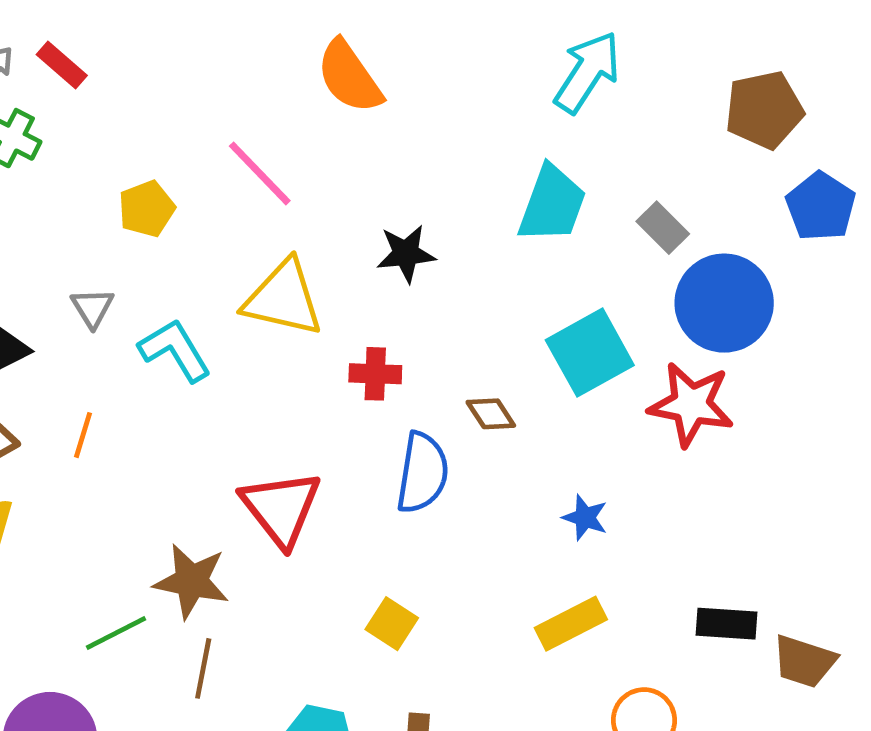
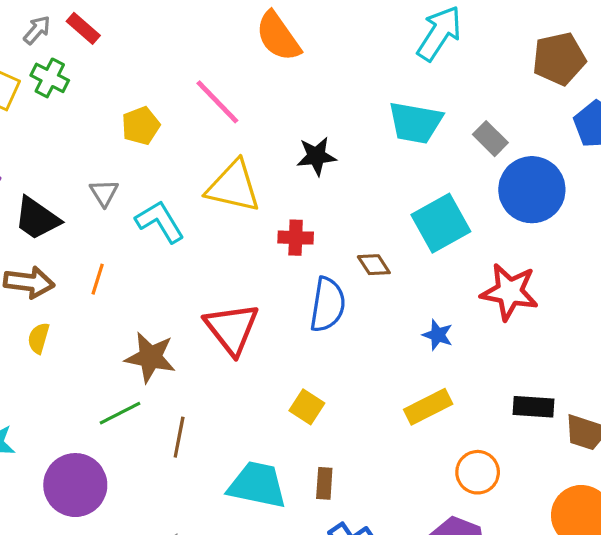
cyan trapezoid: (552, 204) -> (415, 123), turned 80
red star: (691, 404) -> (510, 292), moved
brown star: (191, 581) -> (150, 357), moved

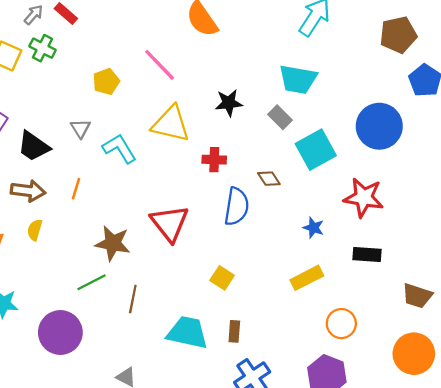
gray rectangle: (490, 139) -> (280, 117), moved
black rectangle: (533, 407) -> (367, 254), moved

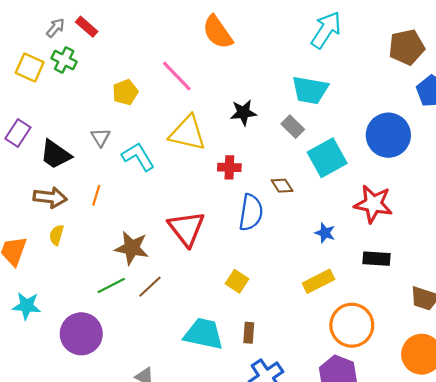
brown line: (133, 299) -> (150, 287), moved, turned 36
orange circle: (341, 324) -> (352, 325), size x1.5

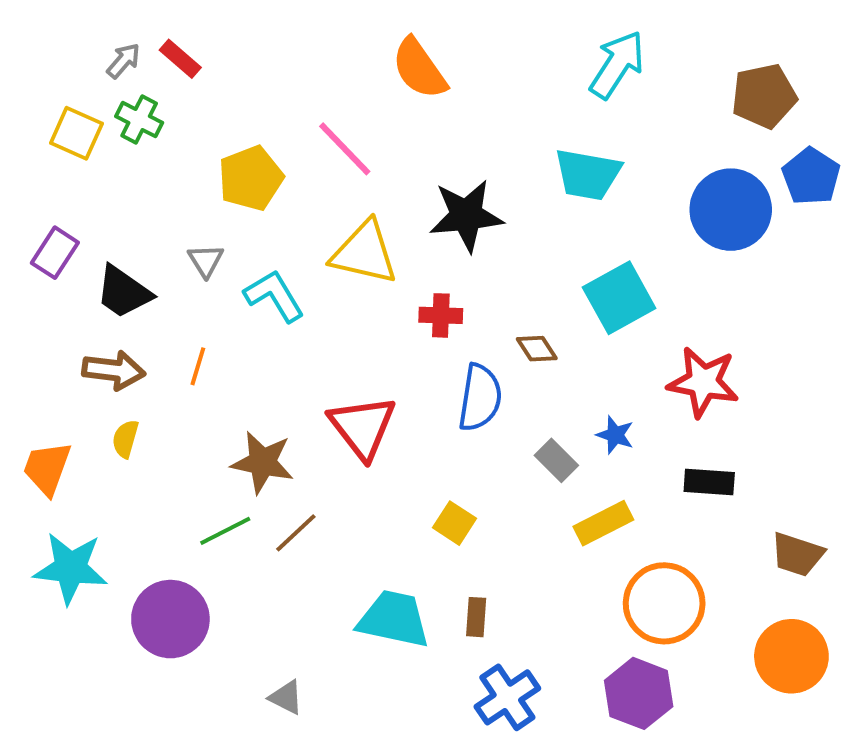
yellow pentagon: (125, 92) -> (251, 178), size x1.4
black star: (243, 113) -> (466, 215), size x1.5
gray rectangle: (293, 127) -> (556, 460), moved
blue circle: (388, 135) -> (731, 210), moved
cyan star: (26, 306) -> (71, 568), size x1.4

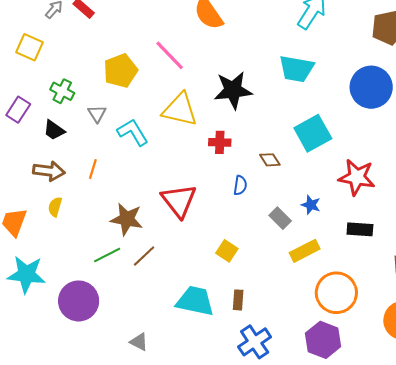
green cross: (139, 119) -> (62, 91), moved
black trapezoid: (123, 292) -> (54, 130), size x0.7
blue semicircle: (480, 398) -> (240, 185), size x0.6

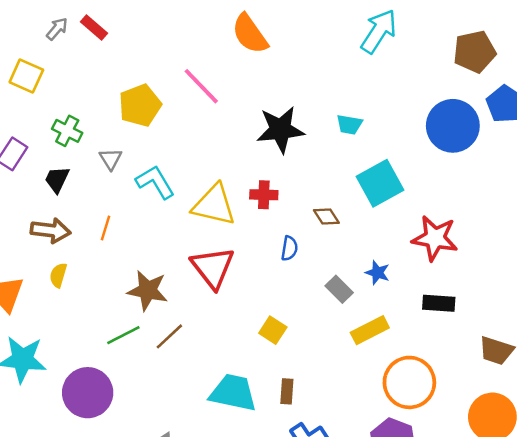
cyan trapezoid: (296, 69) -> (349, 125), moved, size x0.6
yellow triangle: (180, 110) -> (214, 205), moved
black trapezoid: (54, 130) -> (57, 179), turned 80

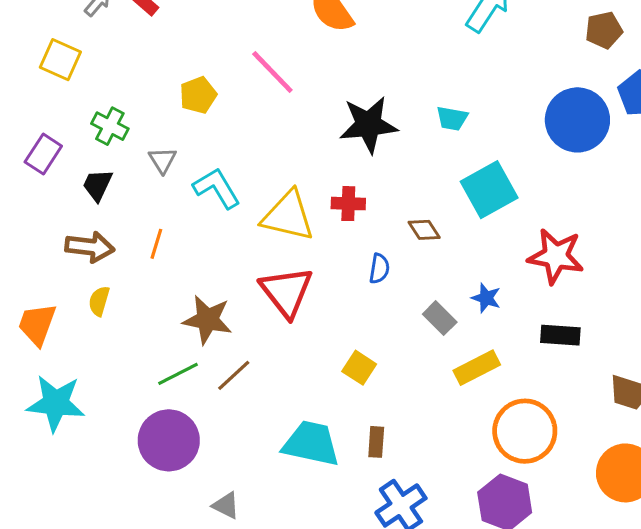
brown pentagon: (475, 52) -> (604, 30), size x0.7
yellow pentagon: (140, 105) -> (198, 95), size x0.7
purple circle: (88, 393) -> (169, 440), moved

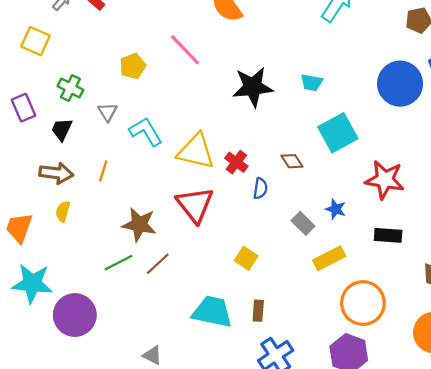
purple rectangle: (43, 154) -> (24, 108), turned -56
red cross: (348, 204) -> (236, 162), moved, turned 35
purple circle: (169, 440) -> (75, 315), moved

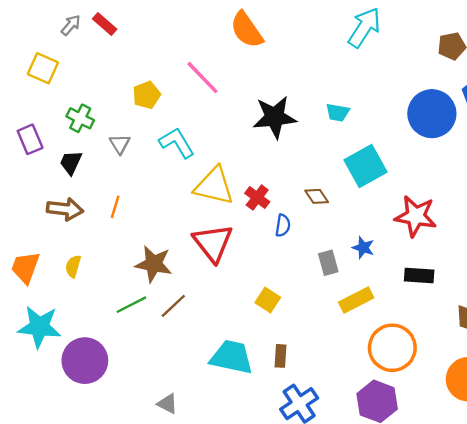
cyan L-shape: (146, 132) -> (177, 143), moved
yellow semicircle: (63, 211) -> (73, 266), moved
gray rectangle: (303, 223) -> (328, 263), turned 30

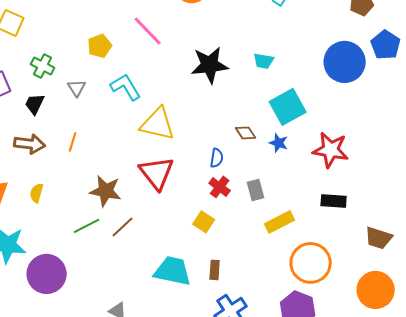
red cross: (257, 198) -> (220, 187), moved
blue star: (363, 248) -> (279, 143), moved

